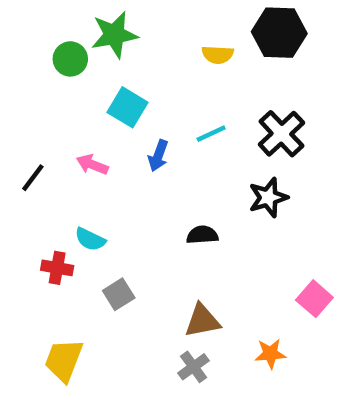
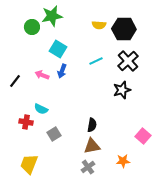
black hexagon: (279, 33) -> (124, 29), moved
blue arrow: (158, 156) -> (62, 71), moved
black semicircle: (202, 235) -> (92, 125), moved, turned 104

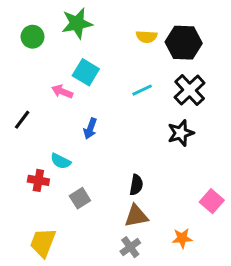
green circle: (32, 27) -> (33, 37), moved
blue arrow: (62, 71) -> (90, 129), moved
pink arrow: (42, 75) -> (62, 92), moved

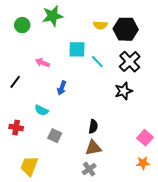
cyan square: (86, 72) -> (77, 49), moved, turned -30
cyan line: (142, 90) -> (97, 62), turned 72
red cross: (38, 180) -> (16, 128), moved
gray square: (80, 198) -> (55, 136), turned -32
orange star: (182, 238) -> (143, 163), moved

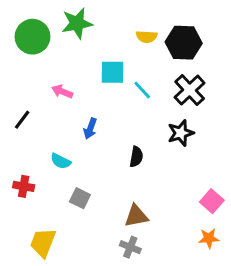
green circle: (22, 25) -> (32, 37), size x1.5
black semicircle: (93, 126) -> (136, 157), moved
gray cross: (89, 169) -> (130, 247), turned -32

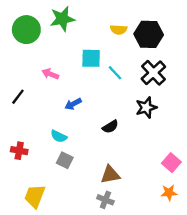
blue arrow: (90, 129) -> (73, 104), turned 42
black semicircle: (136, 157) -> (110, 127), turned 49
cyan semicircle: (61, 161) -> (59, 136), moved

